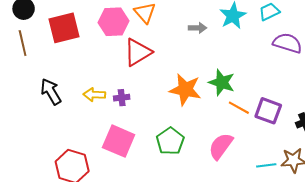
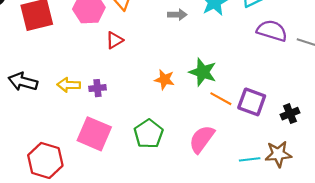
red triangle: (138, 52) -> (114, 40), size x0.6
orange star: (185, 90) -> (164, 80), size x0.6
black arrow: (51, 92) -> (23, 82), turned -44

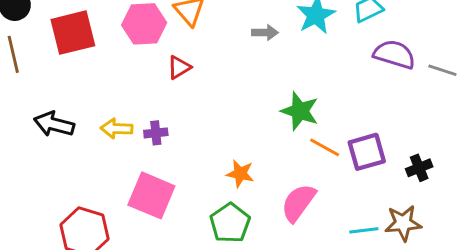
orange star: (164, 80) -> (240, 174), moved
purple square: (252, 102) -> (367, 152), turned -36
green pentagon: (149, 134) -> (230, 223), moved

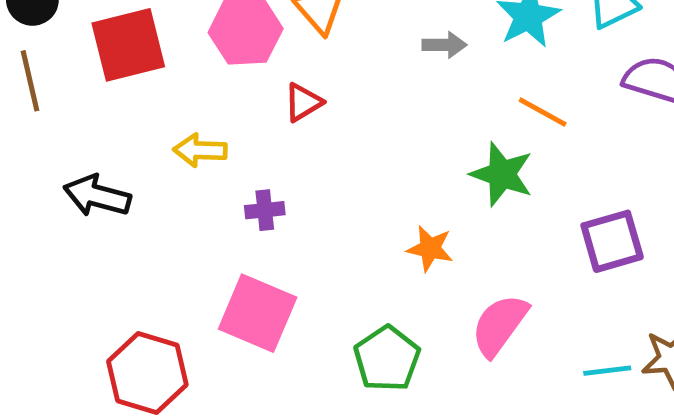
yellow arrow: (117, 129) -> (200, 150), moved
orange line: (325, 147) -> (543, 112), moved
orange star: (240, 174) -> (430, 248), moved

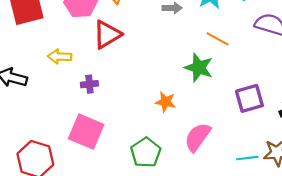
red triangle: (303, 102) -> (107, 34), size x1.6

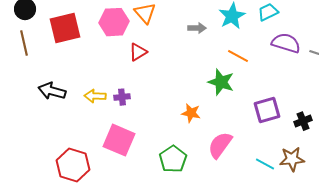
red triangle: (107, 34) -> (138, 52), size x0.7
yellow arrow: (60, 57) -> (95, 96), moved
cyan line: (247, 158) -> (265, 164), turned 36

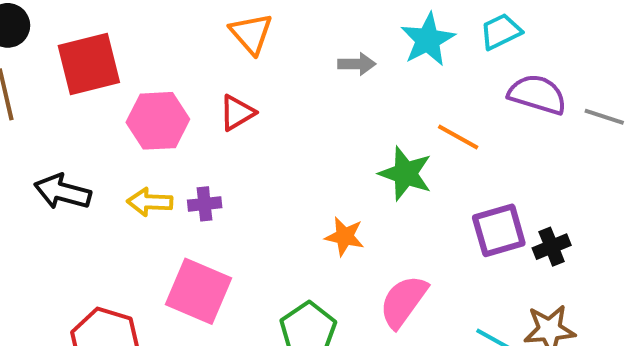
pink hexagon: (114, 22) -> (158, 121), moved
orange line: (238, 56) -> (458, 137), moved
black cross: (303, 121) -> (552, 247), moved

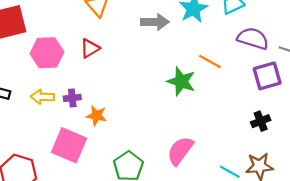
gray arrow: (357, 64) -> (155, 22), size x1.4
purple square: (499, 230) -> (267, 76), moved
orange star: (345, 236) -> (96, 116), moved

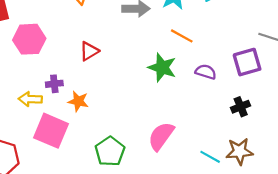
purple semicircle: (253, 38) -> (206, 72), moved, size x0.7
red triangle: (90, 48) -> (89, 51), moved
orange line: (210, 62) -> (182, 36), moved
yellow arrow: (43, 97) -> (30, 99), moved

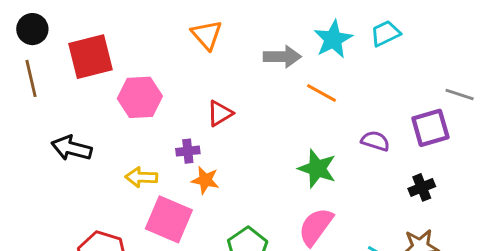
orange line: (182, 36) -> (322, 93), moved
green star: (162, 67) -> (317, 169), moved
purple cross: (54, 84) -> (188, 151), moved

